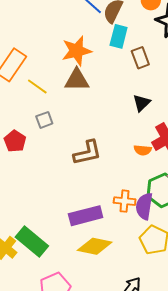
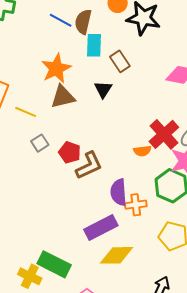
black triangle: (142, 103) -> (103, 89), moved
red pentagon: (15, 141) -> (70, 152), moved
purple semicircle: (144, 206) -> (119, 192), moved

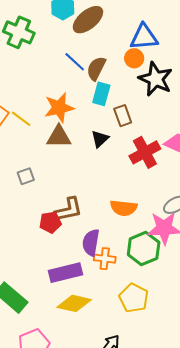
yellow line: (26, 112) -> (21, 119), moved
red cross: (164, 134) -> (145, 152), moved
orange semicircle: (142, 151) -> (124, 208), size x1.5
red pentagon: (70, 152) -> (50, 222), moved, turned 30

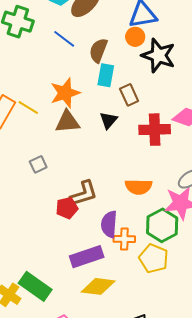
blue line: (75, 62) -> (64, 39), moved
red cross: (145, 152) -> (155, 130), turned 32
yellow pentagon: (134, 298) -> (154, 259), moved

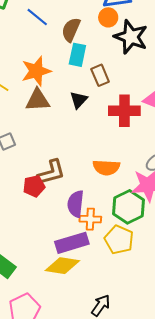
purple rectangle: (87, 257) -> (72, 243), moved

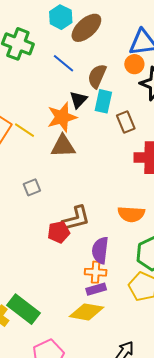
black triangle: (79, 100) -> (78, 100), moved
orange cross: (90, 219) -> (96, 272), moved
purple rectangle: (72, 243) -> (96, 289), size x0.6

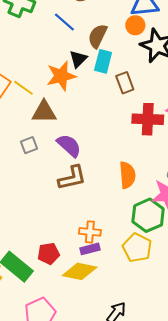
brown triangle: (63, 146) -> (44, 112), moved
orange semicircle: (131, 214) -> (127, 175), turned -100
red pentagon: (59, 232) -> (49, 254), moved
purple semicircle: (100, 250) -> (69, 146), moved, turned 124

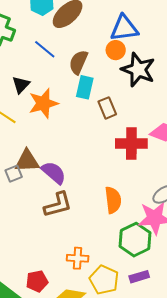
black triangle: (78, 59) -> (21, 85), moved
brown triangle: (44, 112) -> (27, 161), moved
yellow pentagon: (137, 248) -> (104, 280), moved
purple rectangle: (90, 249) -> (139, 277), moved

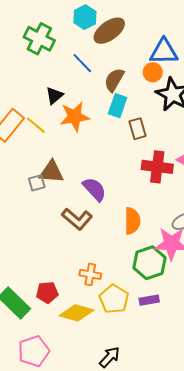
purple semicircle: (54, 173) -> (94, 189), moved
brown L-shape: (58, 205) -> (77, 219), turned 48

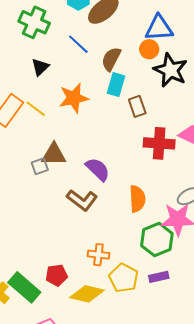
black triangle: (54, 95) -> (40, 67), moved

